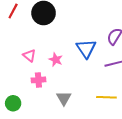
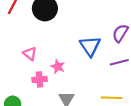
pink star: (56, 60) -> (58, 67), moved

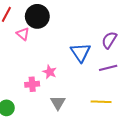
pink triangle: (30, 54) -> (23, 34), moved

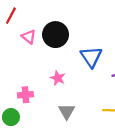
black circle: (37, 16) -> (56, 35), moved
pink cross: (32, 84) -> (25, 95), moved

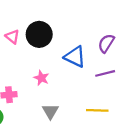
blue triangle: (91, 57) -> (75, 57), turned -30

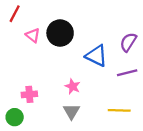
pink star: (41, 78) -> (73, 86), moved

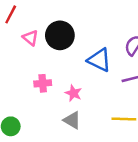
pink cross: (29, 94) -> (43, 83), moved
gray triangle: (71, 111) -> (72, 120), turned -30

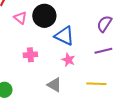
blue triangle: (99, 60) -> (64, 36), moved
pink star: (73, 93) -> (68, 60), moved

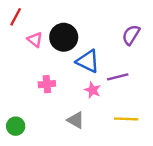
purple semicircle: (104, 24) -> (131, 35), moved
purple line: (103, 51) -> (118, 77), moved

